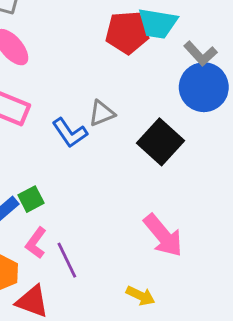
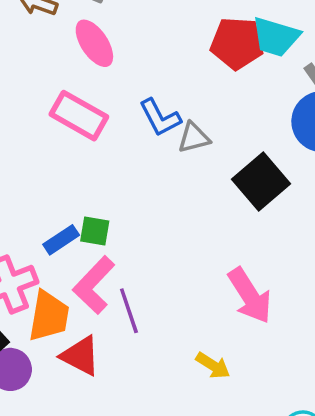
blue L-shape: (70, 133) -> (160, 118), moved
green square: (31, 199) -> (95, 231), turned 30
pink L-shape: (36, 243) -> (94, 285), size x1.5

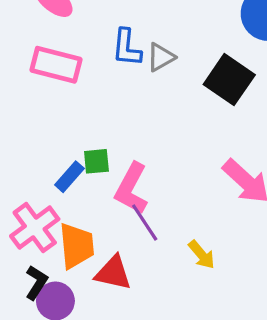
blue L-shape: (160, 118) -> (127, 48), turned 48
pink L-shape: (94, 285) -> (131, 189), moved
yellow arrow: (213, 365) -> (202, 255), moved, turned 32

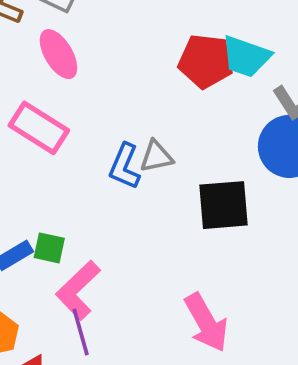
blue L-shape: (127, 48) -> (125, 166), moved
black square: (229, 80) -> (224, 205), turned 33

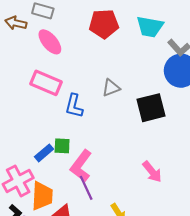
red pentagon: (206, 61) -> (104, 24), moved
blue L-shape: (125, 166) -> (74, 106), moved
pink arrow: (206, 323) -> (152, 172), size x0.7

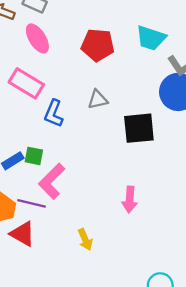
red pentagon: (104, 24) -> (98, 45), moved
pink arrow: (152, 172) -> (130, 199), turned 35
purple line: (86, 188) -> (31, 203), moved, turned -60

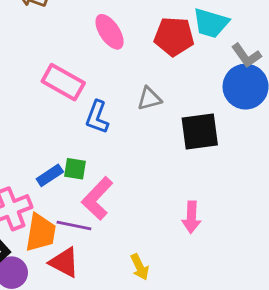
pink ellipse: (37, 38) -> (110, 32), moved
red pentagon: (98, 45) -> (174, 36), moved

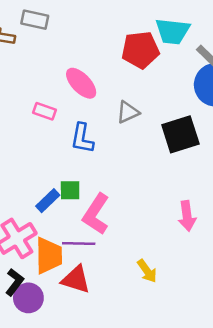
pink ellipse: (110, 32) -> (81, 83), moved
pink rectangle: (63, 82) -> (45, 111), size x0.6

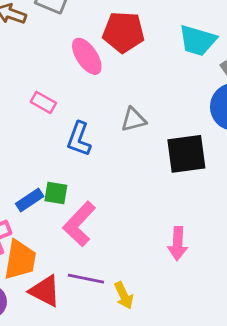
red pentagon: (140, 50) -> (124, 32), moved
pink ellipse: (81, 83) -> (87, 56), moved
purple line: (79, 243) -> (86, 279), moved

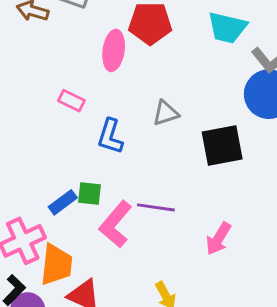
pink ellipse: (87, 56) -> (114, 50), turned 45
pink arrow: (178, 244) -> (218, 239), turned 32
purple line: (86, 279) -> (156, 207), moved

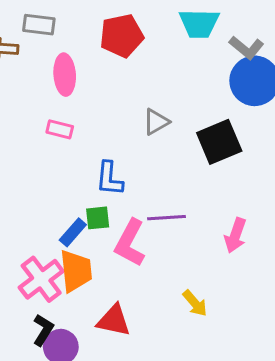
pink ellipse: (114, 50) -> (65, 75), moved
blue L-shape: (110, 136) -> (109, 179), moved
orange trapezoid: (56, 265) -> (76, 271), moved

